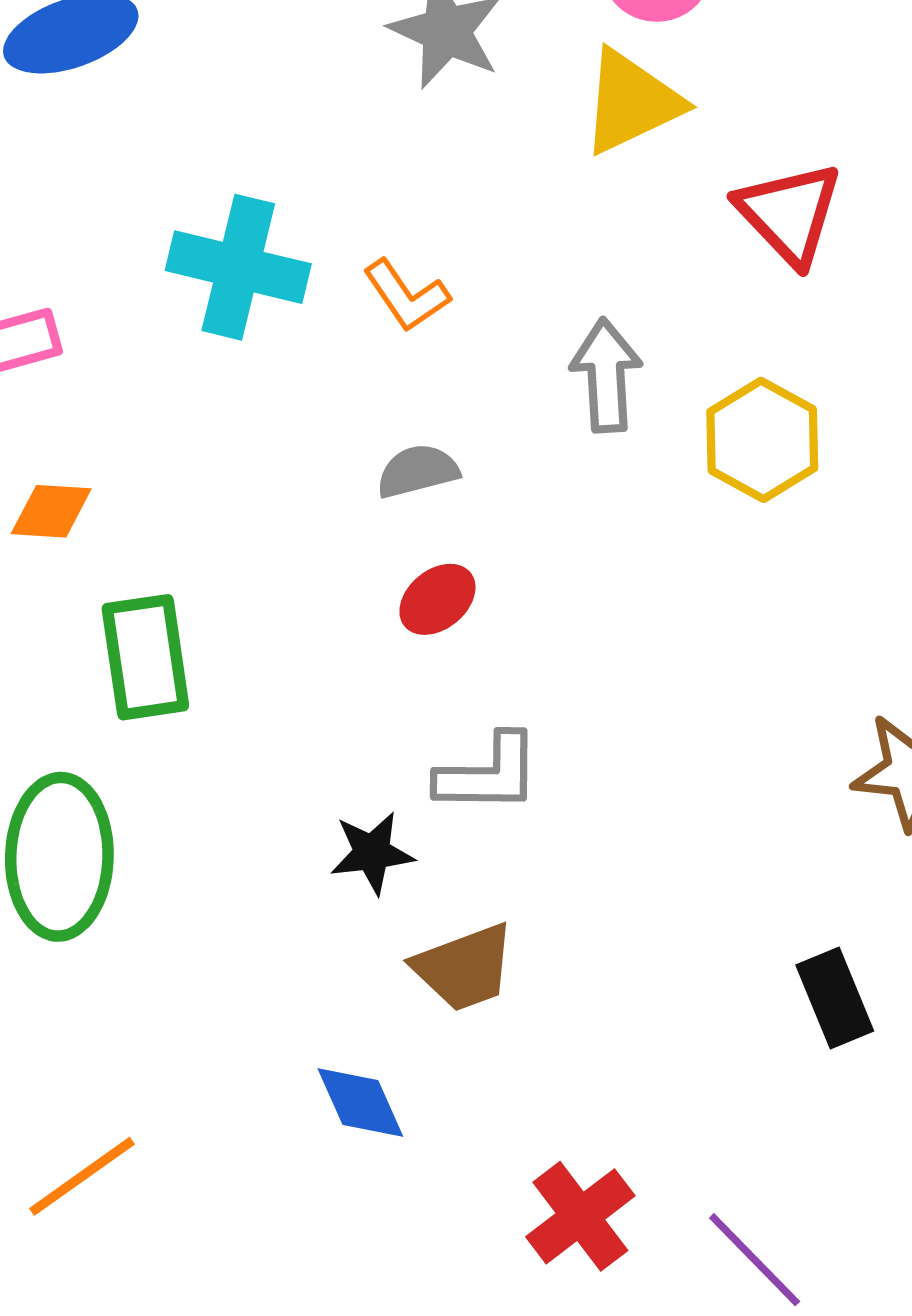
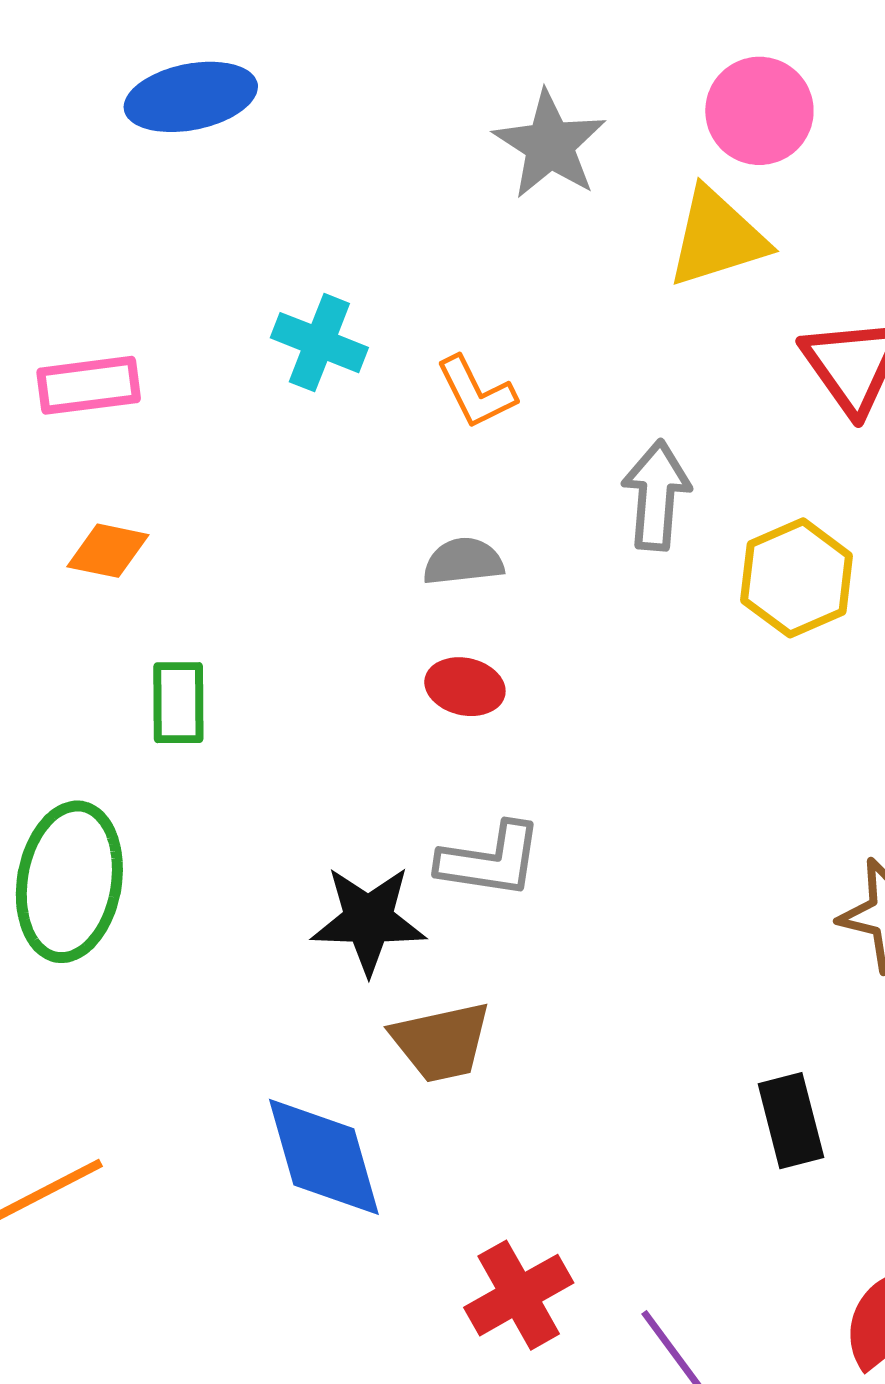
cyan cross: (238, 267) -> (319, 343), size x0.7
red ellipse: (437, 599) -> (465, 687), turned 44
green rectangle: (145, 657) -> (178, 703), size x0.7
black star: (372, 853) -> (368, 920), size x1.4
blue diamond: (360, 1103) -> (324, 1157), size x1.5

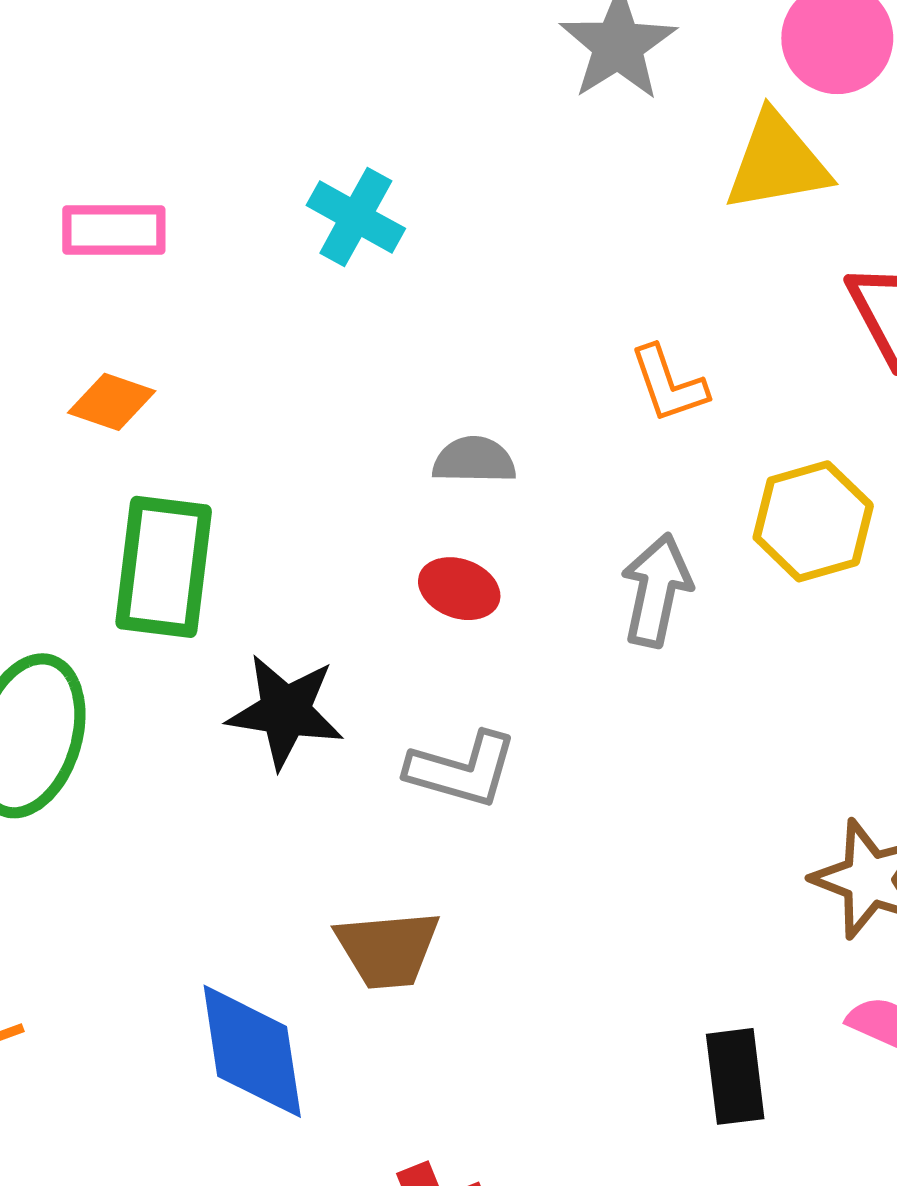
orange L-shape: (476, 392) -> (669, 384), moved
gray arrow: (656, 495) -> (656, 590), moved
green rectangle: (178, 703) -> (164, 567), size x1.6
black star: (368, 920) -> (285, 711), moved

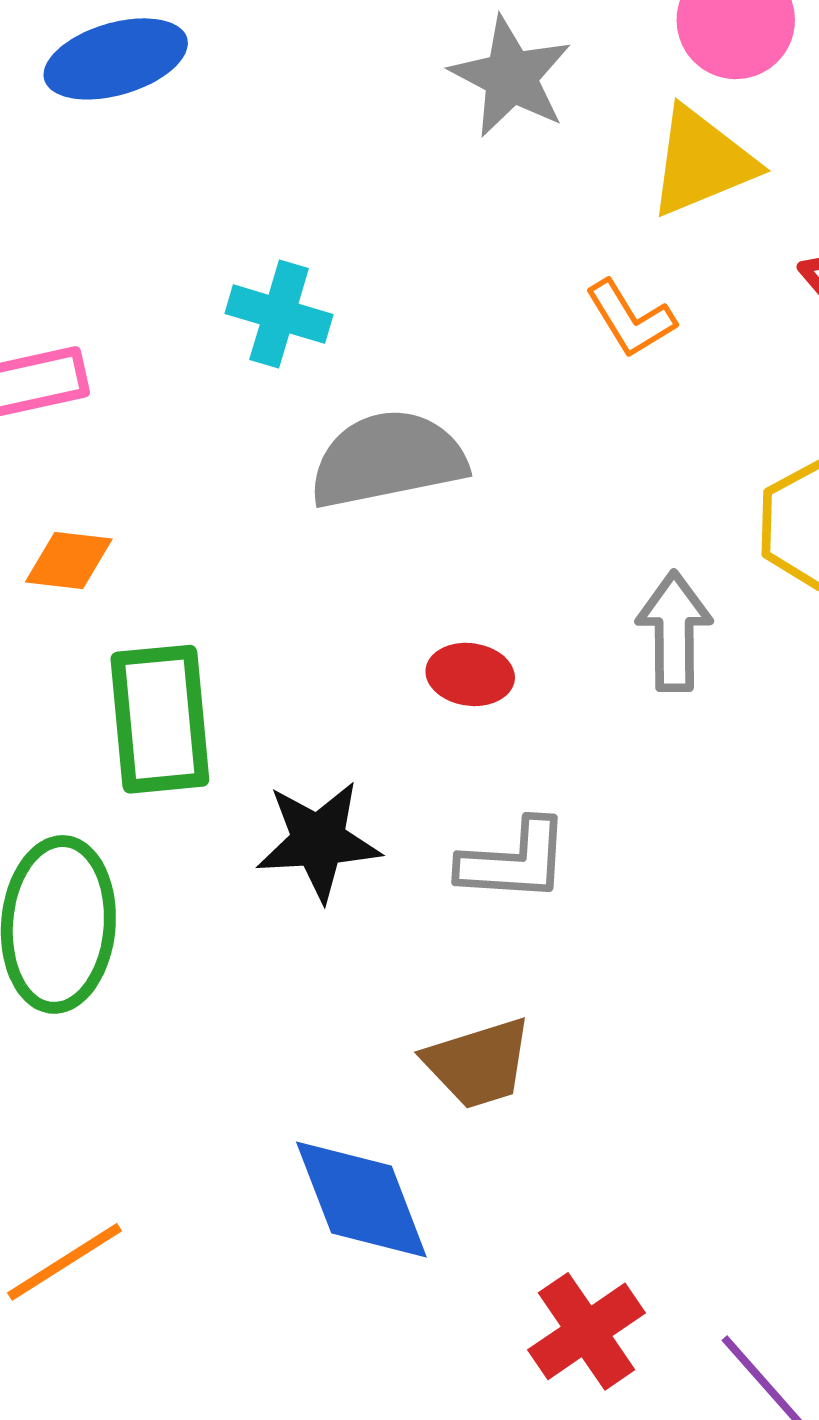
orange L-shape: (669, 384) -> (630, 319), moved
gray semicircle: (474, 460) -> (388, 459), moved, size x1.8

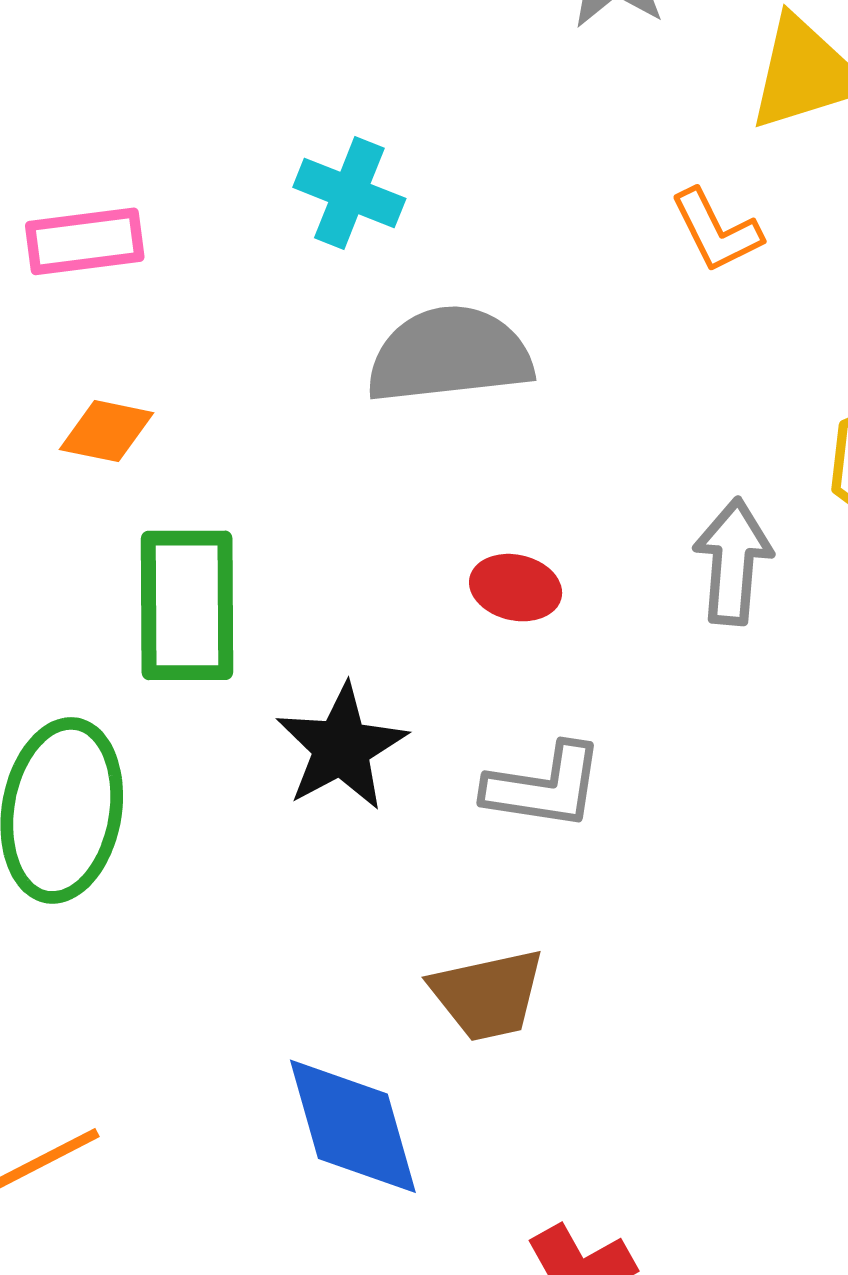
black star: (318, 841) -> (341, 747), turned -30

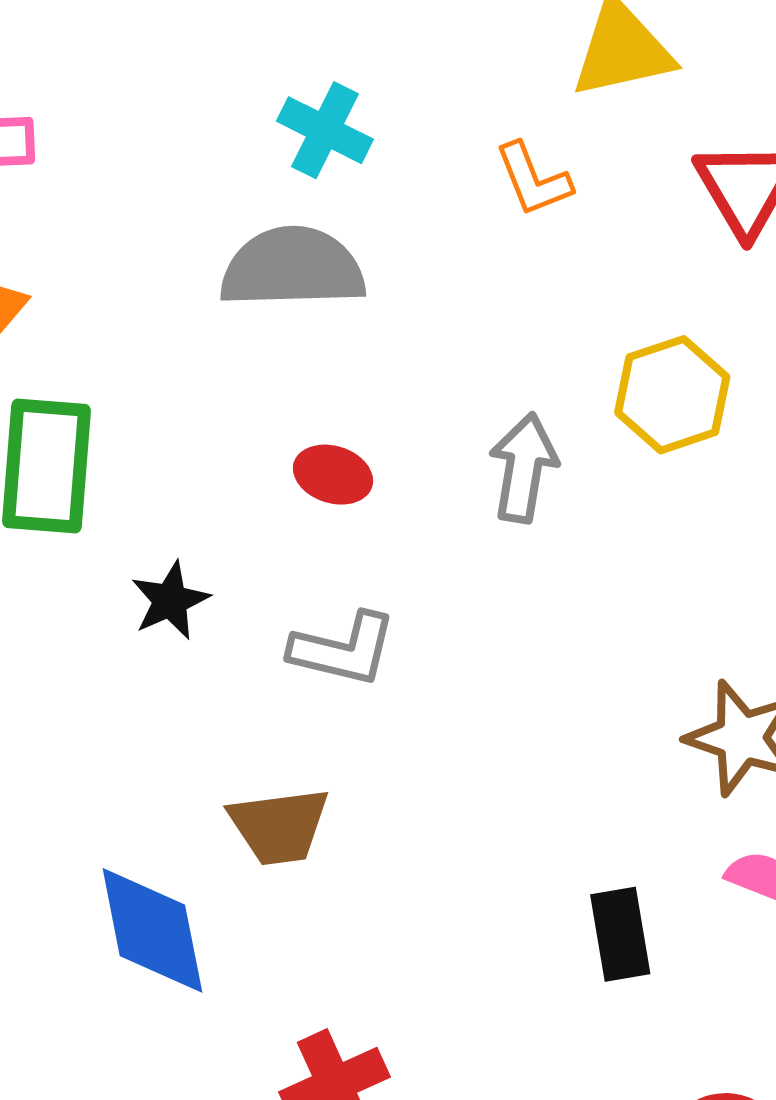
cyan cross: (349, 193) -> (325, 130), moved
black star: (341, 747) -> (170, 601), size x0.7

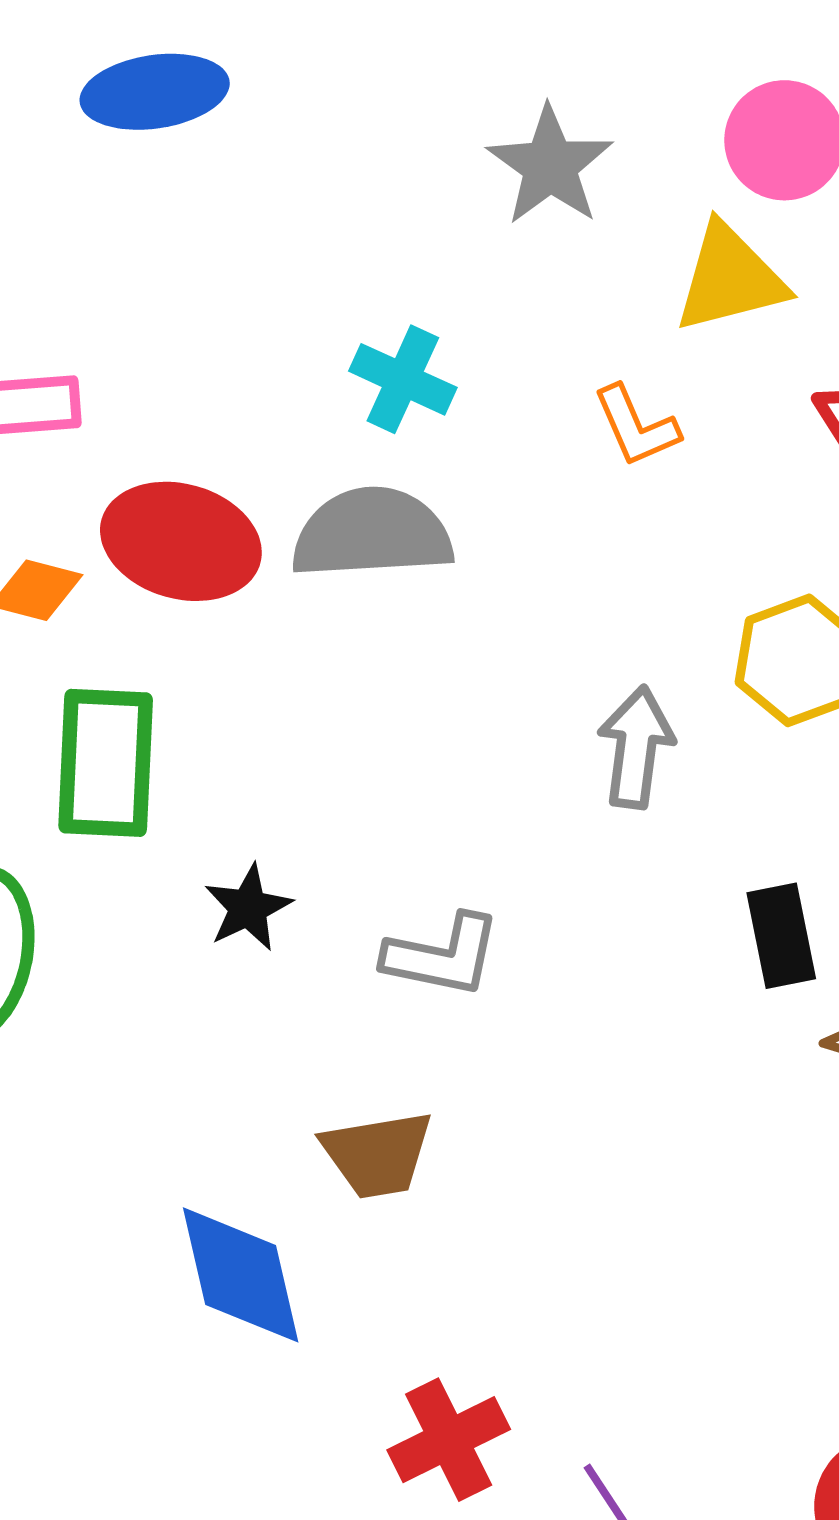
red ellipse: (333, 475) -> (181, 541), moved, size x1.8
black rectangle: (620, 934) -> (781, 936), moved

